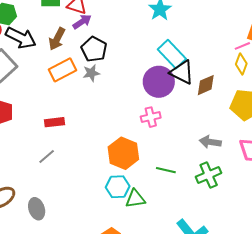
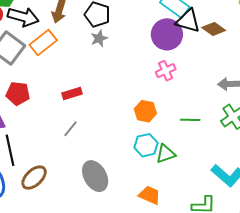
orange rectangle: (62, 70) -> (43, 42), moved
brown diamond: (206, 85) -> (214, 29), turned 70
orange hexagon: (123, 153) -> (145, 111), size x0.7
gray ellipse: (37, 209) -> (95, 176), moved, size x1.4

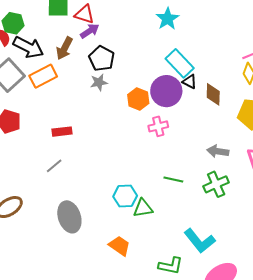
black triangle: (188, 21) -> (190, 82), size x0.6
brown diamond: (214, 29) -> (213, 94), turned 45
orange hexagon: (145, 111) -> (138, 99), moved

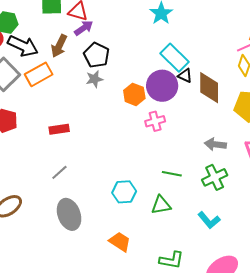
brown diamond: (213, 94) -> (209, 88), size x1.4
gray line: (54, 166) -> (59, 172), moved
green triangle: (143, 208) -> (161, 205), moved
cyan L-shape: (200, 241) -> (209, 220), moved, size x0.7

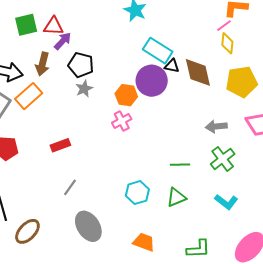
pink cross: (155, 121) -> (122, 121), moved

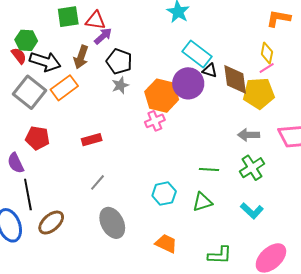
pink line: (224, 26) -> (267, 68), moved
yellow pentagon: (242, 82) -> (259, 93), moved
orange hexagon: (126, 95) -> (162, 96), size x1.5

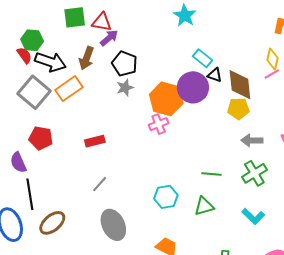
cyan rectangle: (197, 54) -> (202, 58), size x0.7
yellow pentagon: (259, 93) -> (238, 109), moved, size x0.7

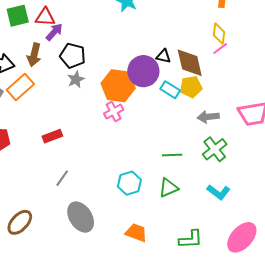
cyan rectangle: (202, 58) -> (170, 90), moved

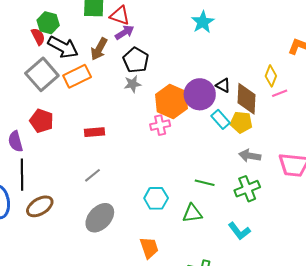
yellow diamond: (219, 34) -> (271, 76), moved
gray ellipse: (81, 217) -> (100, 218), turned 60
orange trapezoid: (136, 233) -> (149, 248), turned 35

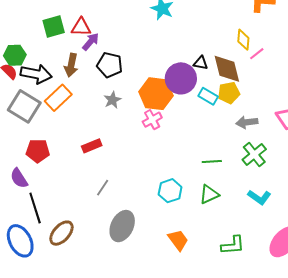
gray star: (133, 84) -> (112, 100), moved

